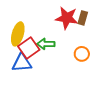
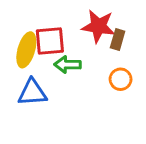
brown rectangle: (83, 18) -> (118, 40), moved
red square: (29, 48) -> (50, 41), moved, turned 30

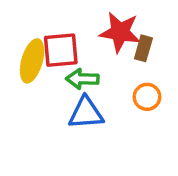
blue triangle: (32, 92) -> (86, 113), moved

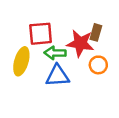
red star: (120, 32) -> (80, 43), moved
yellow ellipse: (32, 61) -> (21, 61), moved

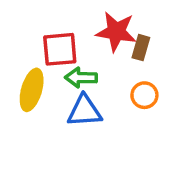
red star: (80, 43) -> (116, 32), moved

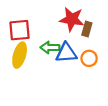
red square: (60, 49) -> (20, 30), moved
blue triangle: (84, 111) -> (66, 53), moved

